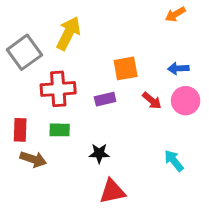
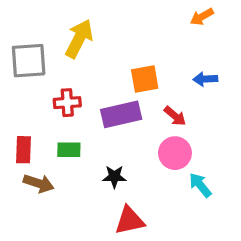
gray square: (24, 52) -> (29, 61), turned 32
red cross: (58, 89) -> (67, 103), size x0.7
purple rectangle: (105, 99) -> (121, 114), size x1.6
pink circle: (186, 101) -> (175, 153), moved

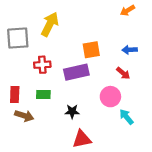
red arrow: (175, 116) -> (123, 73), moved

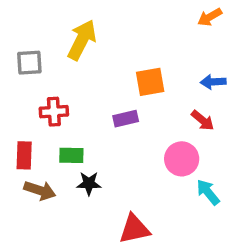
gray square: (18, 38) -> (29, 63), size x0.7
red cross: (42, 65) -> (54, 112), moved
purple rectangle: (76, 72) -> (126, 119), size x0.6
black star: (72, 111) -> (89, 183), moved

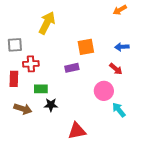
gray square: (29, 63) -> (15, 45), moved
red rectangle: (24, 155) -> (14, 79), moved

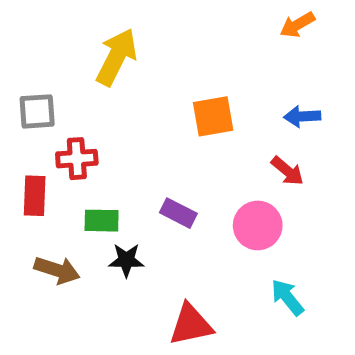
purple rectangle: (72, 68) -> (178, 213), moved, turned 40
cyan arrow: (119, 110) -> (287, 297), moved

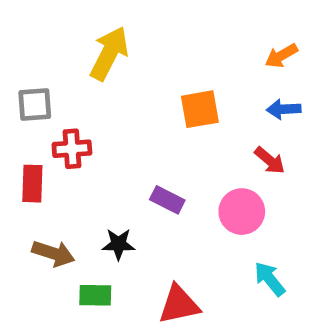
orange arrow: (297, 25) -> (281, 56), moved
green rectangle: (102, 221) -> (95, 295), moved

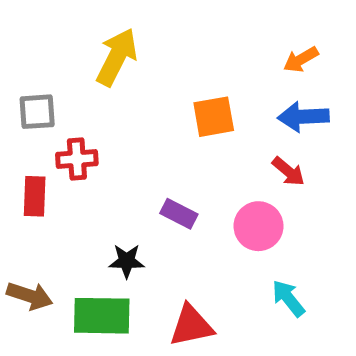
blue arrow: (284, 109) -> (303, 117), size x1.4
brown arrow: (53, 253) -> (30, 296), moved
green rectangle: (95, 295) -> (102, 316), size x1.6

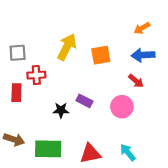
yellow arrow: (117, 57) -> (67, 47), moved
black star: (127, 261) -> (61, 110), moved
cyan arrow: (288, 298) -> (128, 152), moved

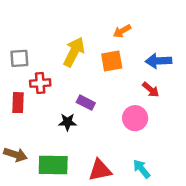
orange arrow: (142, 28) -> (122, 31), moved
purple rectangle: (84, 101) -> (86, 103), moved

